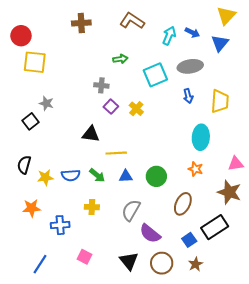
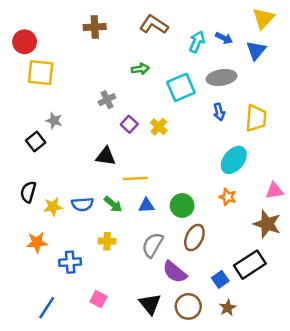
gray cross: (101, 85) -> (107, 100), moved, turned -32
cyan ellipse: (201, 137) -> (234, 160), turned 35
brown ellipse: (183, 204) -> (194, 238), moved

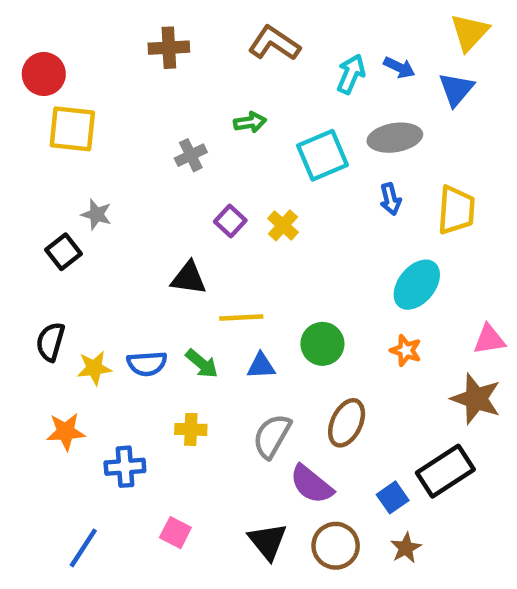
gray cross: (107, 100) -> (191, 155), moved
green circle: (182, 206) -> (322, 344), moved

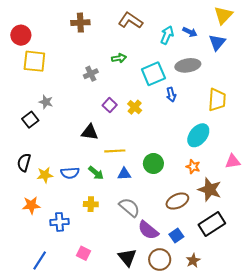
blue arrow: (390, 199) -> (171, 95), moved
brown star: (476, 399) -> (210, 190), moved
brown ellipse: (347, 423) -> (177, 201), moved, turned 40
gray semicircle: (272, 436) -> (129, 207), turned 100
blue square: (393, 497) -> (176, 235), moved

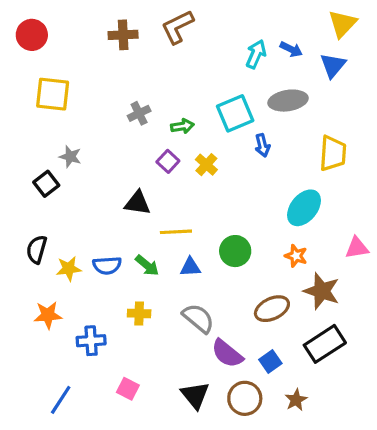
brown L-shape: (130, 21) -> (178, 27), moved, turned -60
red circle: (21, 35) -> (32, 35), moved
green arrow: (119, 58) -> (182, 126), moved

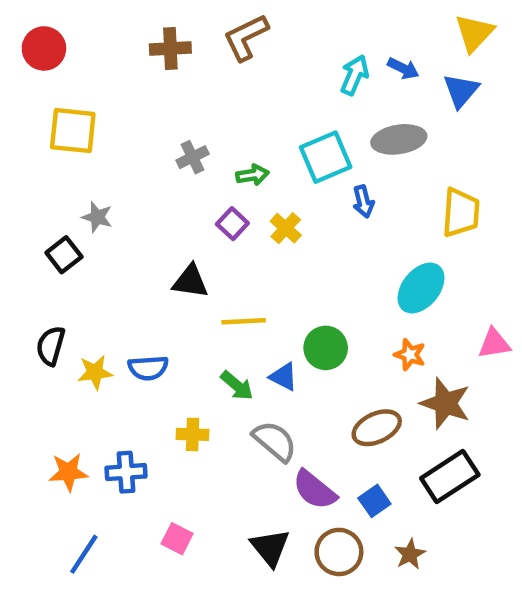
green arrow: (147, 265) -> (237, 386), moved
blue triangle: (190, 267) -> (283, 377), moved, turned 30
orange star: (48, 315) -> (68, 472), moved

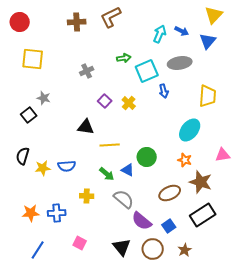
green arrow: (252, 175) -> (124, 58), moved

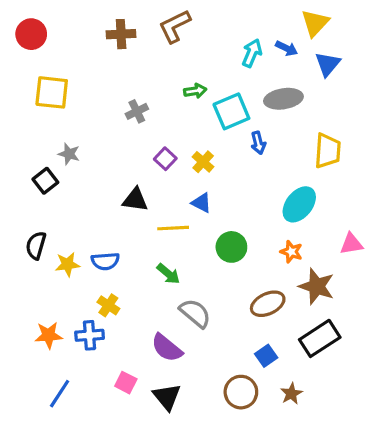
yellow triangle: (214, 15) -> (315, 23), moved
blue triangle: (128, 170) -> (201, 203), moved
yellow cross: (87, 196) -> (108, 305), moved, turned 32
purple semicircle: (142, 221) -> (167, 348), moved
black triangle: (122, 247) -> (167, 397), moved

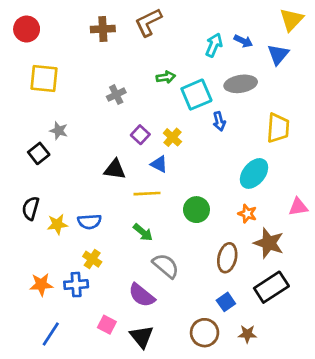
yellow triangle: (315, 23) -> (291, 20), moved
blue triangle: (201, 203) -> (159, 164), moved
brown ellipse: (268, 304) -> (227, 258), turned -52
brown star: (291, 394) -> (247, 334), turned 30

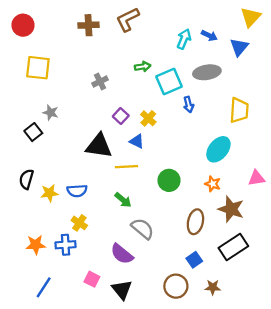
black triangle: (115, 169) -> (99, 146), size x1.4

